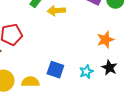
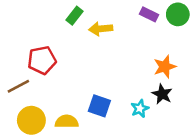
black star: (109, 68) -> (162, 94), moved

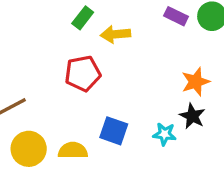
red pentagon: (42, 60) -> (83, 74), moved
cyan star: (140, 109) -> (165, 134), turned 30

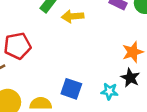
red pentagon: (83, 74) -> (17, 46), moved

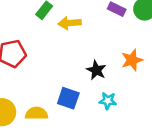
black star: (130, 78) -> (96, 70), moved

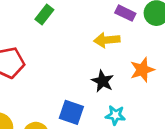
yellow arrow: (70, 23) -> (107, 40), moved

